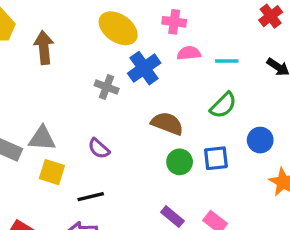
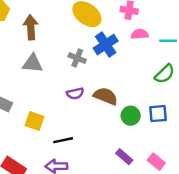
brown semicircle: (167, 123) -> (106, 96), moved
gray triangle: (42, 138) -> (33, 63), moved
purple semicircle: (99, 148) -> (75, 93), moved, turned -56

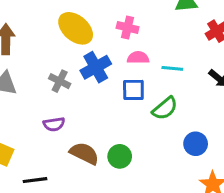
brown semicircle: (106, 96) -> (84, 153), moved
blue square: (158, 114) -> (133, 90), moved

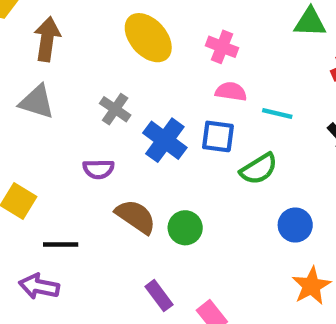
blue cross: (96, 67) -> (165, 140), moved, turned -32

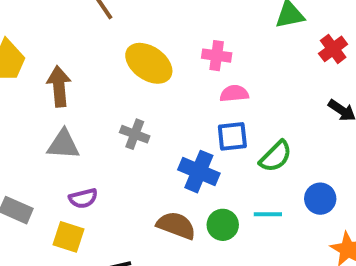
cyan line: (277, 114) -> (268, 214), moved
blue cross: (165, 140) -> (199, 172), moved
purple semicircle: (98, 169) -> (83, 198), moved

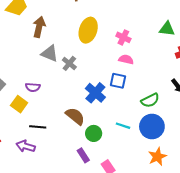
yellow ellipse: (149, 63) -> (88, 30), turned 55
gray triangle: (63, 144) -> (50, 53), moved
green semicircle: (276, 156) -> (150, 100), moved
blue circle: (320, 199) -> (152, 127), size x1.5
green circle: (223, 225) -> (94, 133), moved

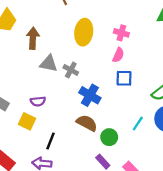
pink semicircle: (126, 59) -> (118, 55), moved, turned 112
blue cross: (95, 93) -> (90, 95), moved
cyan line: (123, 126) -> (138, 124), turned -64
black line: (38, 127) -> (50, 141), turned -63

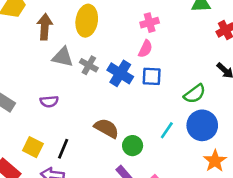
yellow ellipse: (84, 32) -> (87, 21), moved
pink cross: (121, 33) -> (150, 23), turned -32
blue cross: (90, 95) -> (120, 73), moved
yellow square: (27, 121) -> (33, 147), moved

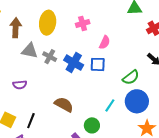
pink cross: (150, 23) -> (83, 23), moved
pink semicircle: (145, 49) -> (105, 42), moved
green circle: (133, 146) -> (92, 125), moved

